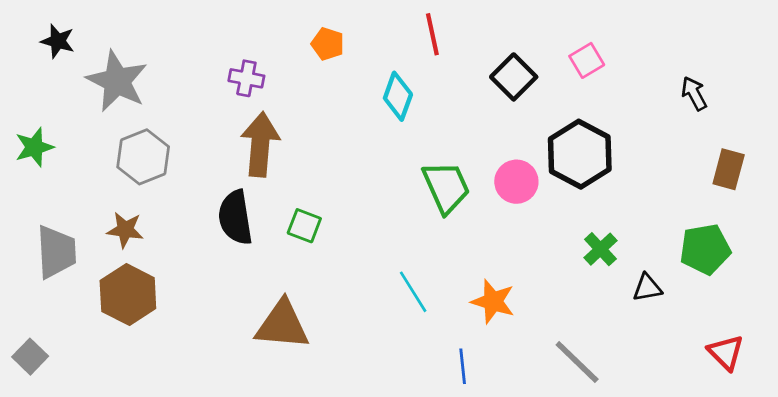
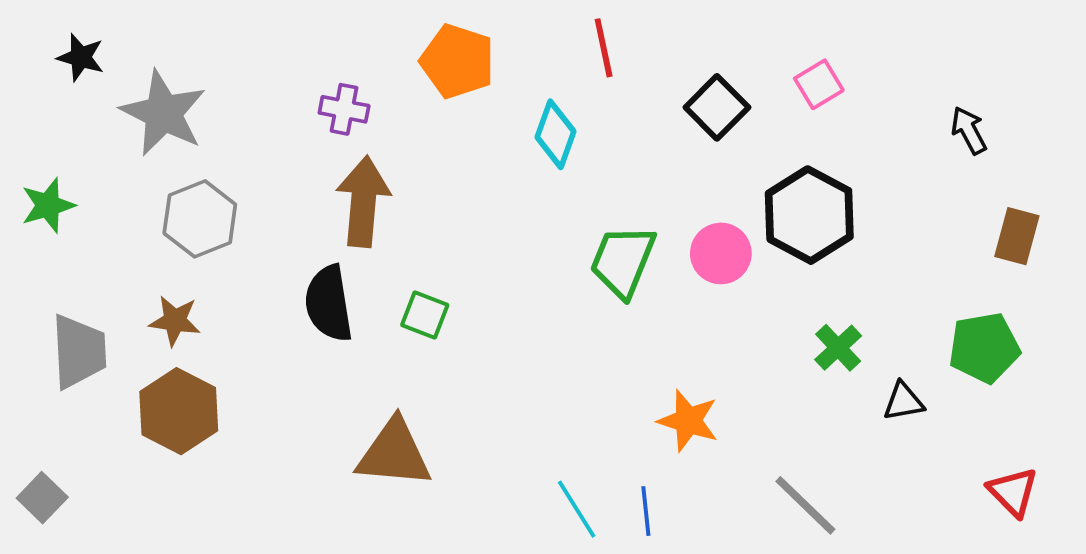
orange pentagon: (328, 44) -> (457, 61), size x1.6
green trapezoid: (446, 187) -> (623, 261), turned -134
cyan line: (413, 292) -> (577, 509), moved

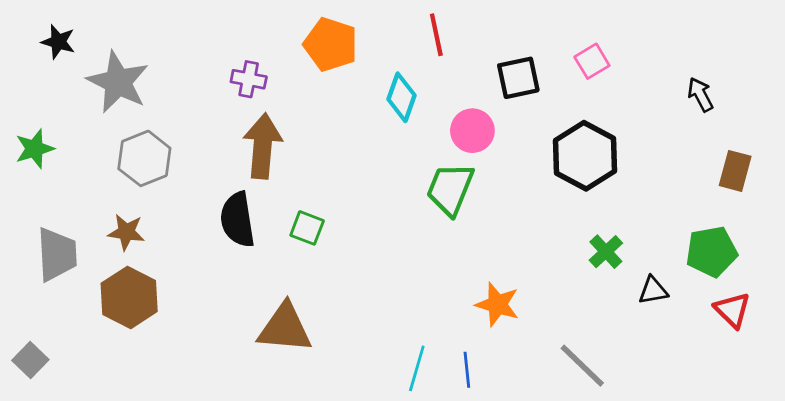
black square: (717, 107) -> (518, 78), turned 33
pink circle: (721, 253) -> (472, 131), moved
red triangle: (1013, 492) -> (732, 310), moved
cyan line: (577, 509) -> (417, 368), turned 48

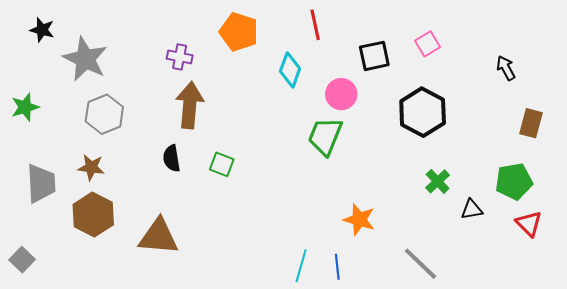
black semicircle: (238, 220) -> (172, 158), size x0.7
brown triangle: (285, 328) -> (159, 237), moved

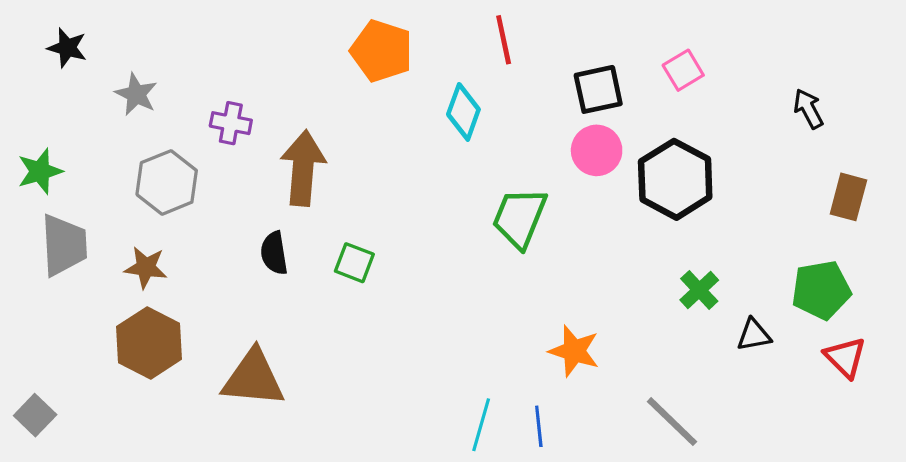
purple cross: (180, 57) -> (231, 123), moved
gray star: (85, 59) -> (136, 94), size x0.6
pink circle: (341, 94) -> (597, 150), moved
gray trapezoid: (41, 183) -> (64, 245), moved

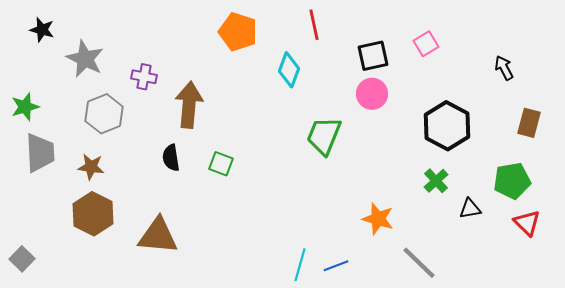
gray star: (136, 94) -> (85, 59), size x1.4
black hexagon: (675, 179) -> (447, 126), moved
orange star: (574, 351) -> (378, 219), moved
blue line: (539, 426) -> (336, 266), turned 75

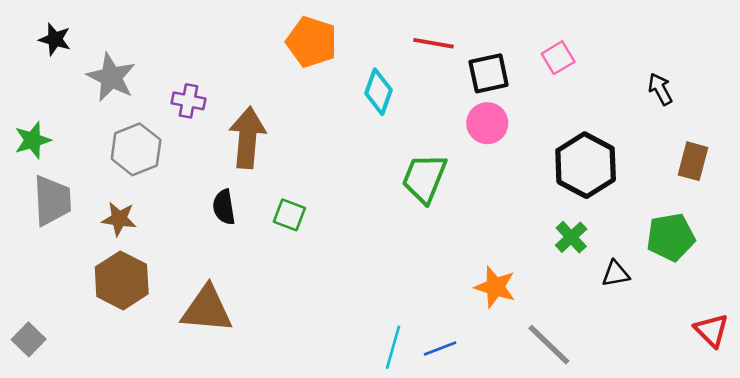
red line: (314, 25) -> (434, 43), moved, turned -68
red triangle: (527, 223) -> (711, 330), moved

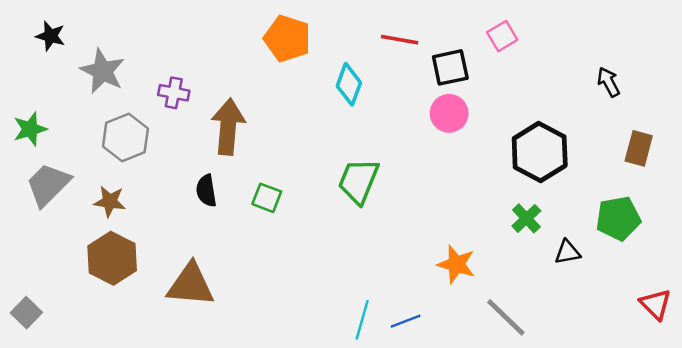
pink square: (558, 58) -> (502, 36), moved
green trapezoid: (424, 178) -> (359, 181), moved
gray trapezoid: (52, 200) -> (48, 185), turned -132

